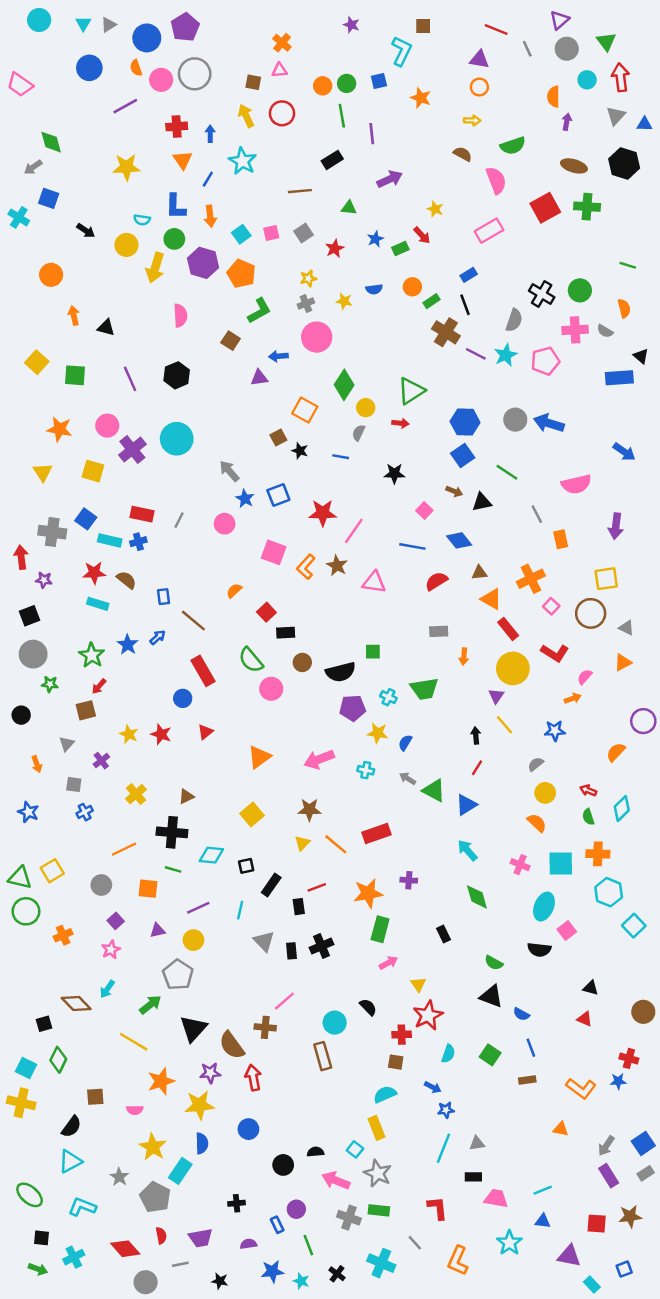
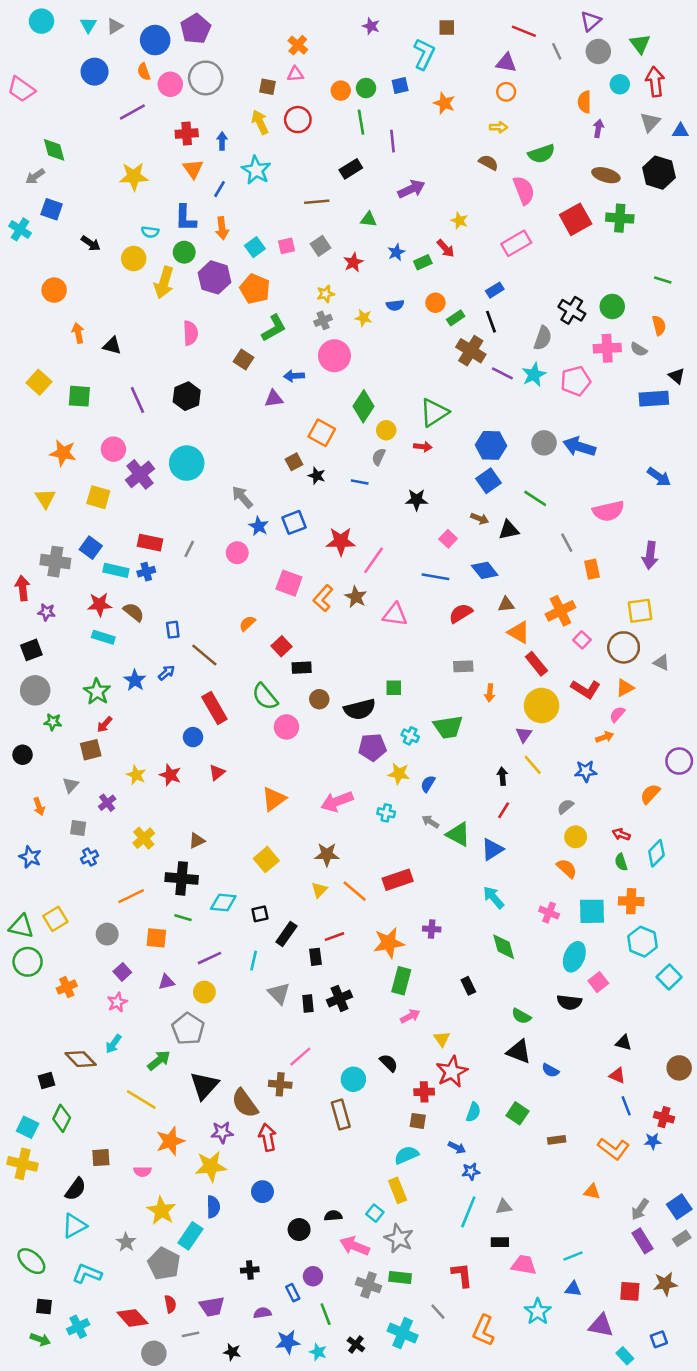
orange triangle: (623, 662) -> (625, 688), moved
blue line: (531, 1048) -> (626, 1106), moved

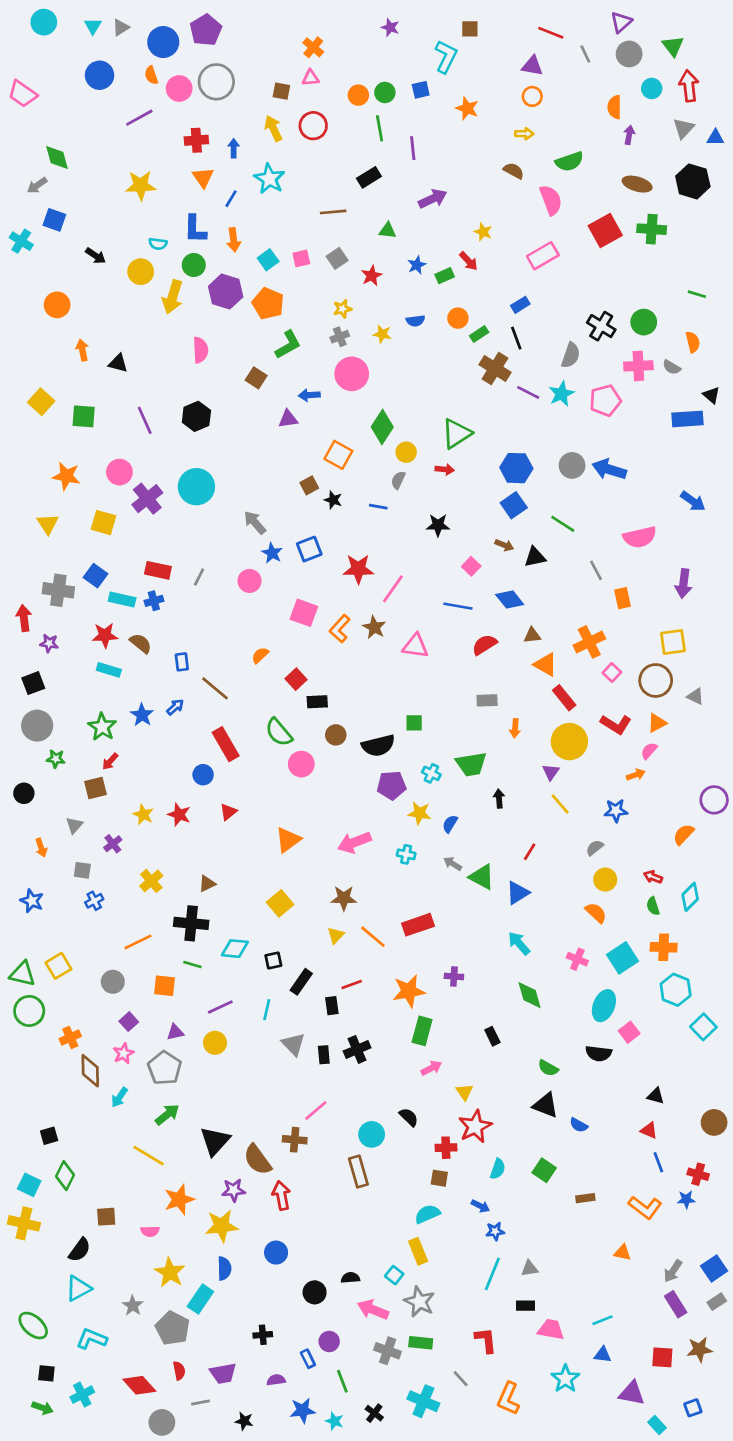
black arrow: (502, 776) -> (499, 799), moved
cyan square: (592, 911) -> (622, 958), turned -32
gray pentagon: (188, 1029) -> (165, 1068), moved
brown diamond: (81, 1059) -> (90, 1071), moved, turned 44

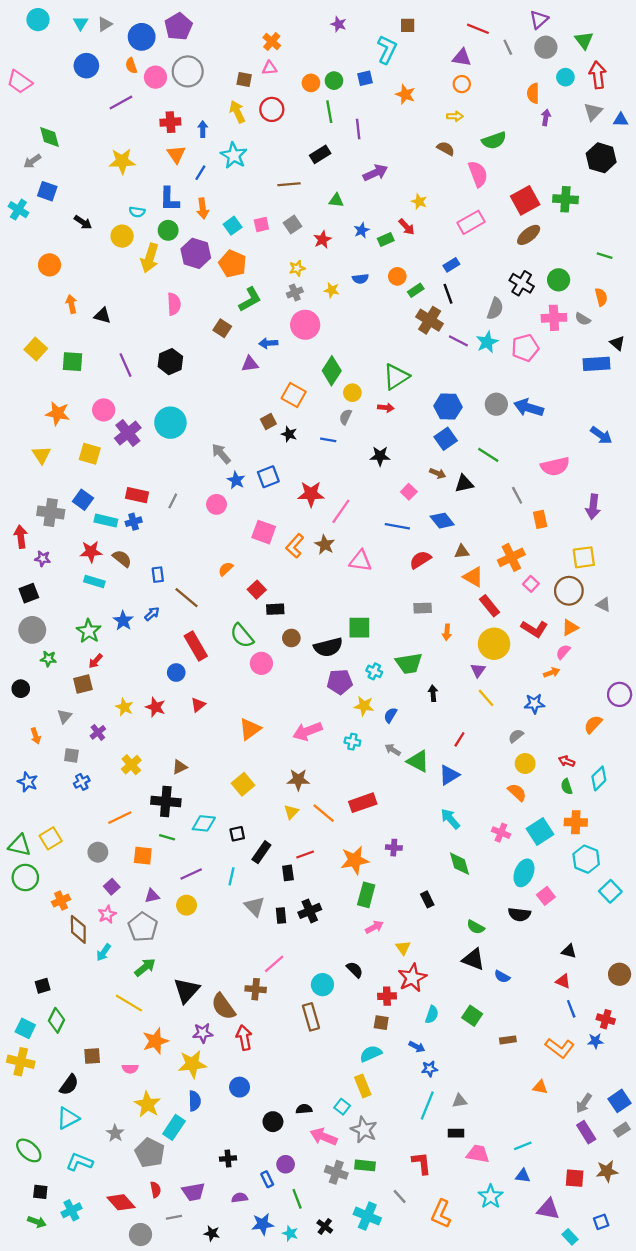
brown ellipse: (637, 184) -> (529, 235), moved, turned -55
green square: (414, 723) -> (359, 628), size x1.5

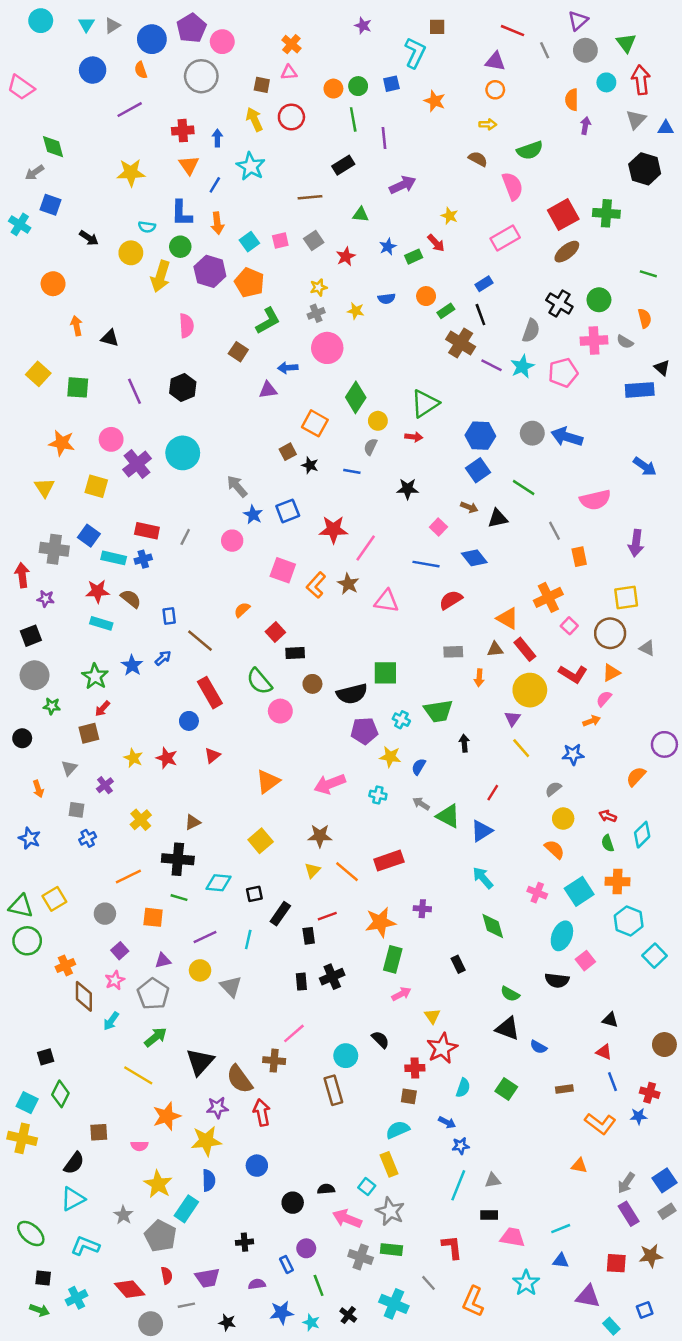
pink circle: (155, 77) -> (222, 42), moved
brown triangle: (462, 552) -> (495, 649), moved
gray triangle: (255, 906) -> (231, 986), moved
brown rectangle: (508, 1040) -> (564, 1089), moved

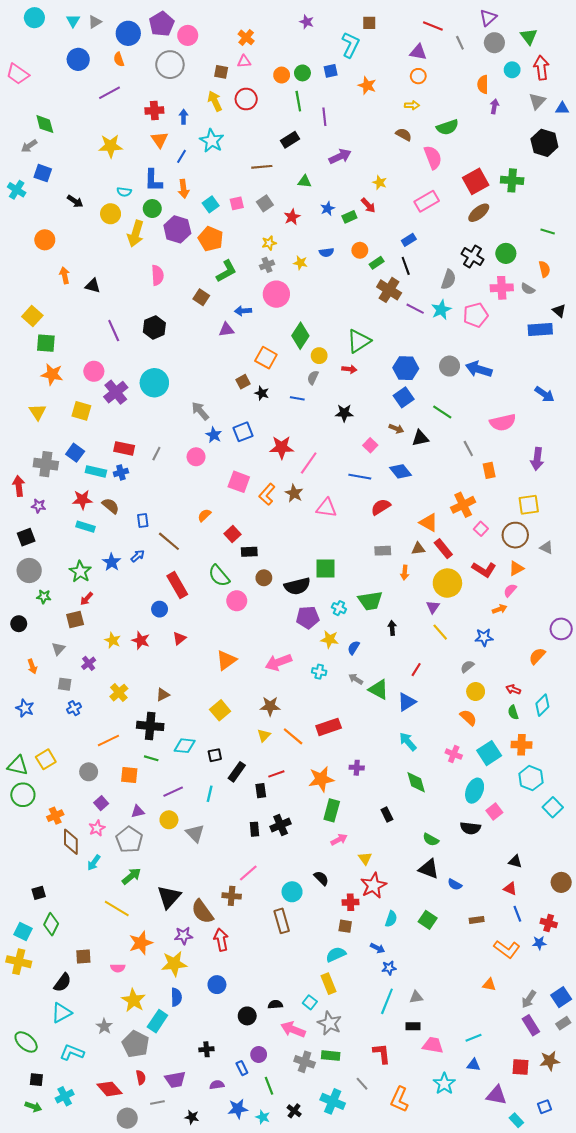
green square: (78, 387) -> (46, 343), moved

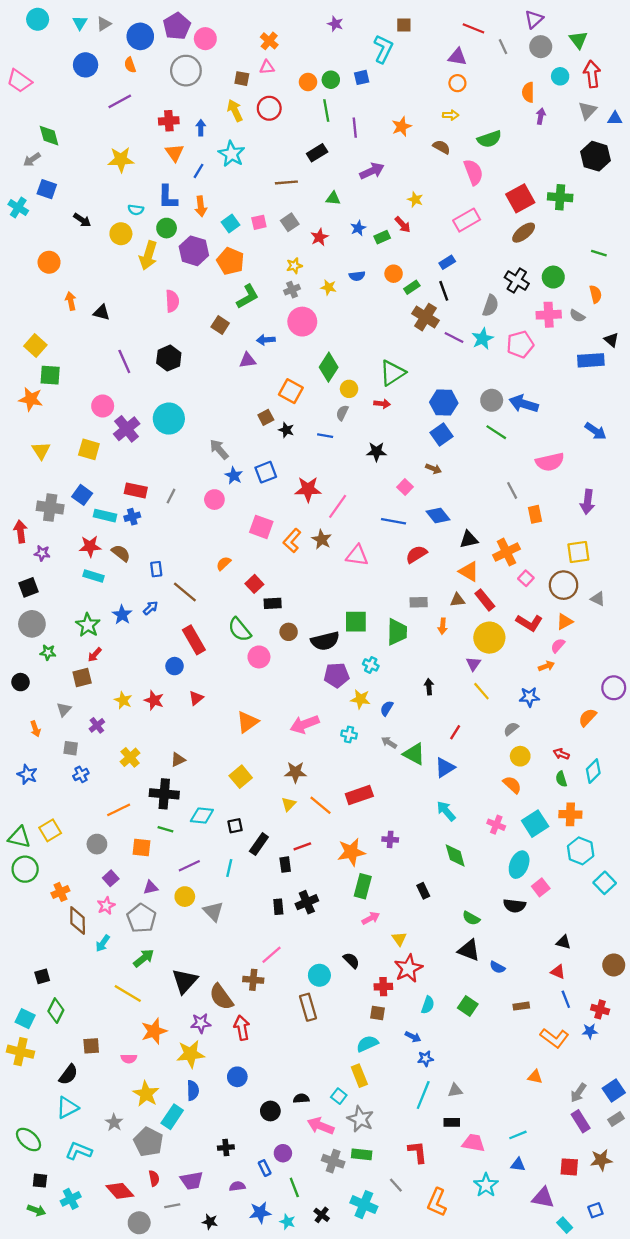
orange star: (367, 85) -> (402, 126), moved, turned 30
orange star: (52, 374) -> (31, 399), moved
green line: (442, 412) -> (496, 432), moved
black triangle: (420, 438) -> (469, 539), moved
green trapezoid: (370, 601) -> (397, 632), moved, turned -80

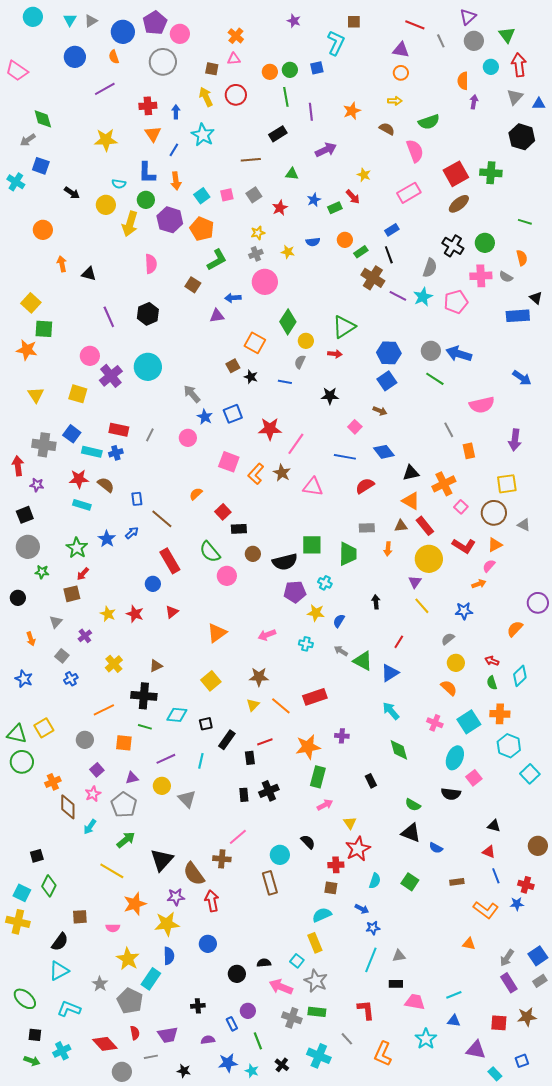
pink arrow: (305, 724) -> (267, 635), size x0.7
gray square: (71, 748) -> (62, 656), turned 32

